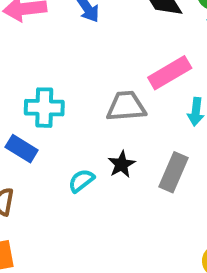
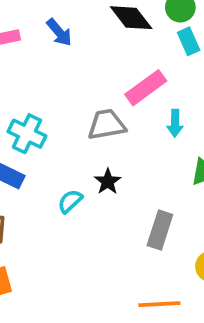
cyan cross: (44, 108) -> (27, 134), turned 30
gray rectangle: (174, 172) -> (160, 230), moved

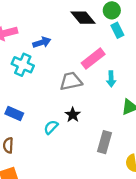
blue arrow: (59, 32) -> (42, 42), moved, turned -66
cyan cross: (27, 134) -> (23, 65), moved

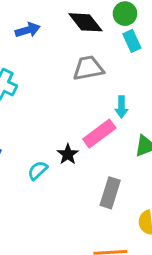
blue arrow: (42, 42) -> (28, 30), moved
pink rectangle: (93, 59) -> (99, 134), moved
gray trapezoid: (71, 81) -> (88, 68), moved

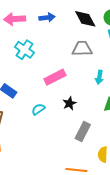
pink rectangle: (99, 134) -> (55, 77), moved
black star: (68, 154) -> (69, 103), moved

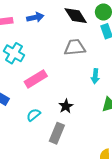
pink rectangle: (55, 77) -> (36, 79), moved
gray rectangle: (83, 131) -> (57, 133), moved

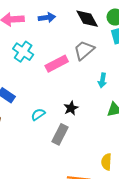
gray trapezoid: (75, 47) -> (84, 50), turned -40
pink rectangle: (36, 79) -> (57, 64), moved

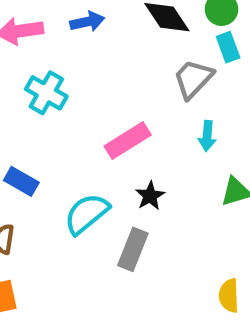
gray trapezoid: (84, 50) -> (193, 79), moved
pink rectangle: (57, 64) -> (128, 140), moved
cyan semicircle: (38, 114) -> (87, 214), size x1.6

